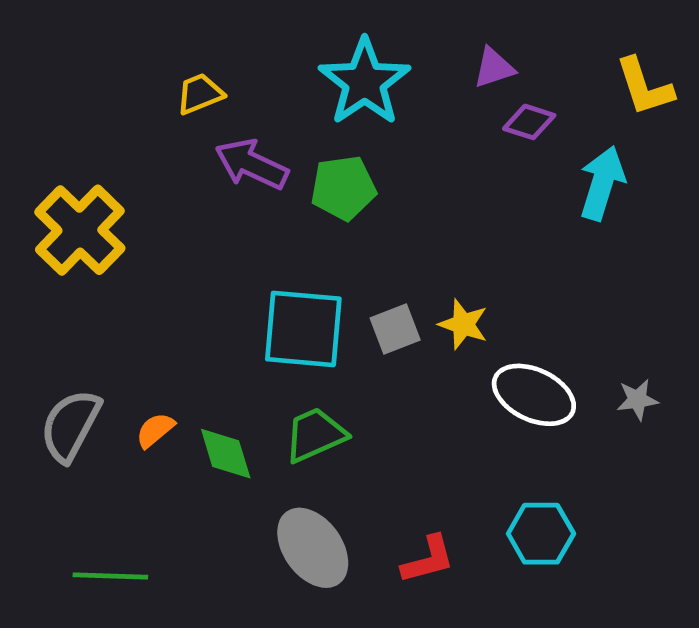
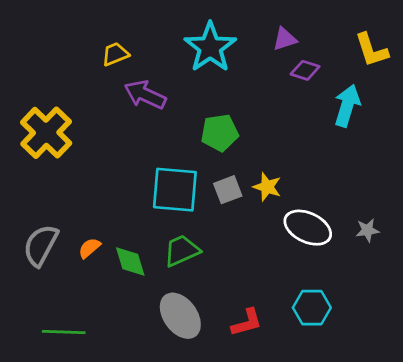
green pentagon: (343, 188) -> (220, 133), moved

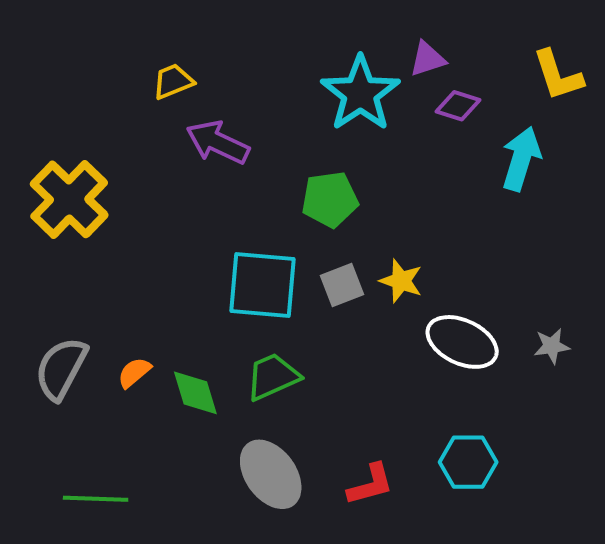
cyan star: (210, 47) -> (360, 94), moved

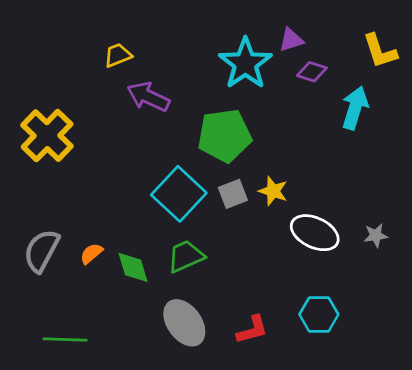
green pentagon: (330, 199) -> (225, 136), size x1.4
cyan square: (263, 285) -> (179, 194), turned 38

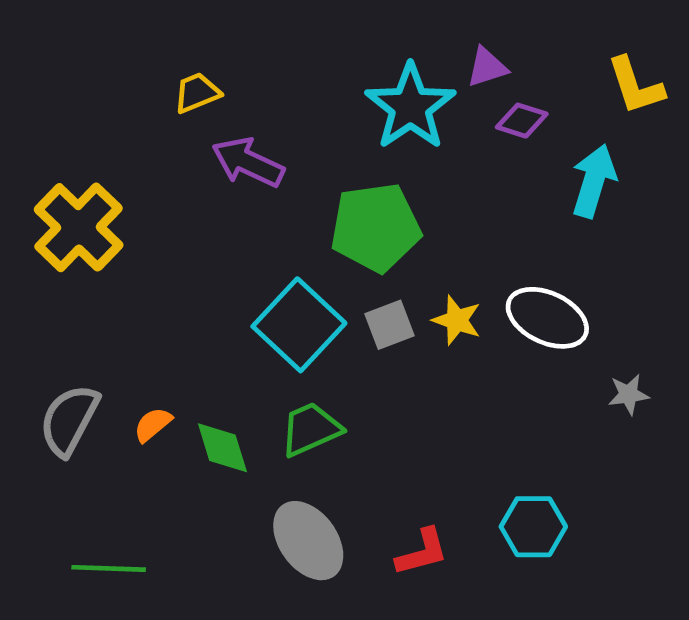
white ellipse: (315, 233) -> (547, 318), moved

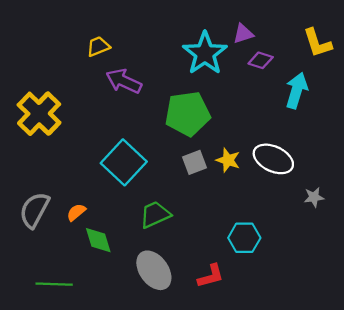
cyan square: (299, 325) -> (124, 162), moved
green diamond: (222, 448) -> (98, 240), moved
cyan hexagon: (533, 527) -> (244, 238), moved

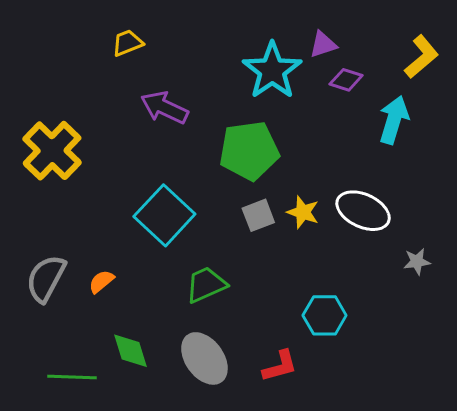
yellow L-shape: (317, 43) -> (422, 57), turned -112
yellow trapezoid: (98, 46) -> (127, 43), moved
green diamond: (98, 240) -> (131, 351), moved

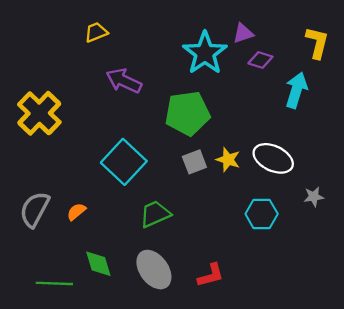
yellow L-shape: (422, 57) -> (317, 43), turned -36
cyan hexagon: (325, 315) -> (262, 214), moved

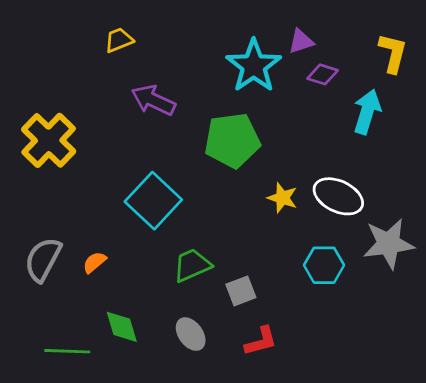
gray square: (194, 162) -> (241, 291), moved
gray star: (314, 197) -> (389, 244), size x2.0
gray ellipse: (154, 270) -> (191, 334), size x0.7

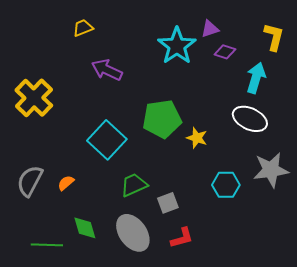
green pentagon: (232, 140) -> (162, 119), moved
white ellipse: (338, 196) -> (250, 119), moved
gray ellipse: (191, 334) -> (133, 233), size x1.6

